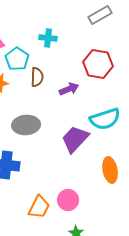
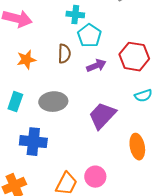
cyan pentagon: (17, 59) -> (89, 36), moved
red hexagon: (98, 64) -> (134, 57), moved
cyan semicircle: (105, 119) -> (143, 96), moved, size x0.6

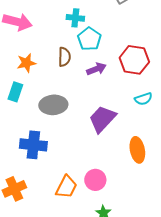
cyan rectangle: (15, 102) -> (15, 92), moved

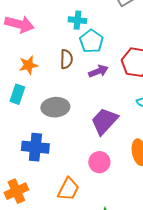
pink circle: (95, 180) -> (99, 162), moved

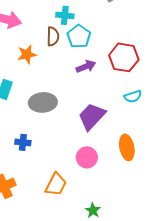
brown semicircle: (66, 59) -> (53, 36), moved
orange star: (28, 65) -> (27, 54), moved
blue cross: (35, 147) -> (23, 142), size x0.6

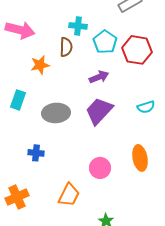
cyan pentagon: (79, 36) -> (105, 42), moved
red hexagon: (124, 57) -> (137, 50), moved
purple trapezoid: (92, 116) -> (99, 111), moved

